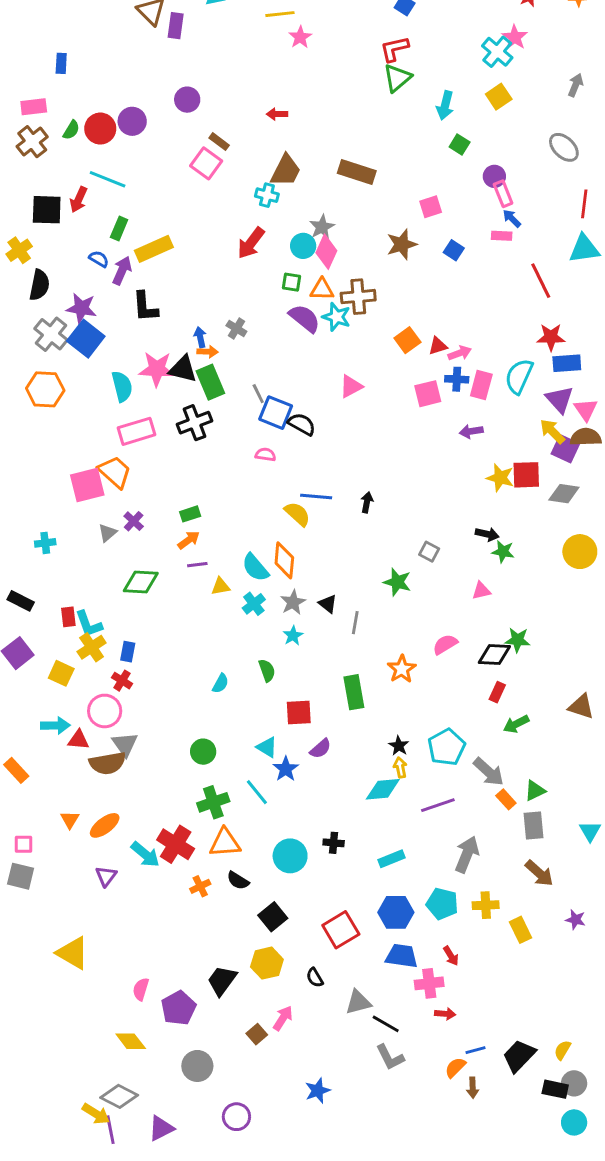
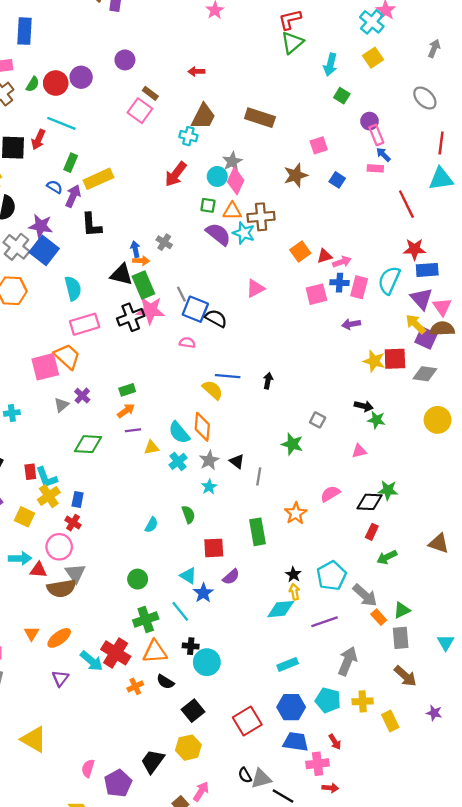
blue rectangle: (61, 63) -> (25, 31), size x1.6
pink star: (157, 369) -> (150, 310), moved
black cross: (334, 843) -> (191, 646), moved
black semicircle: (315, 978) -> (245, 775), moved

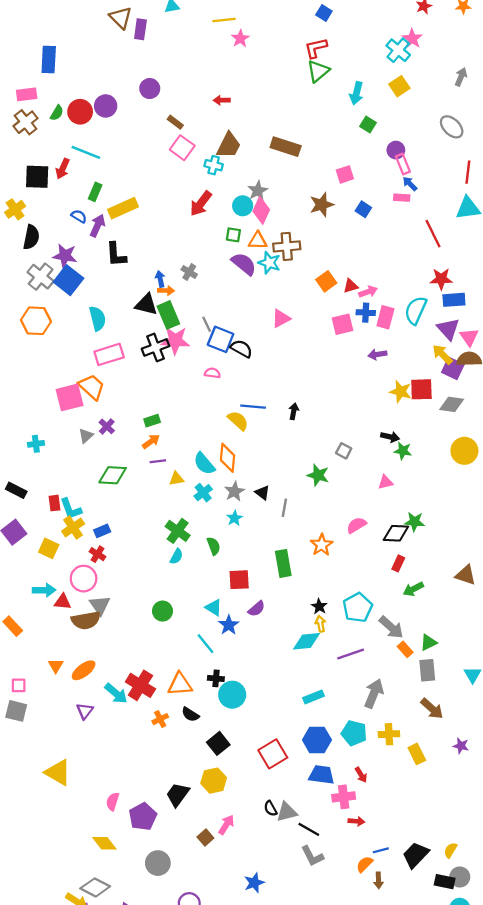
pink square: (140, 111) -> (182, 148), moved
blue rectangle: (78, 499) -> (102, 531), turned 56
green cross: (146, 619) -> (178, 531), moved, turned -35

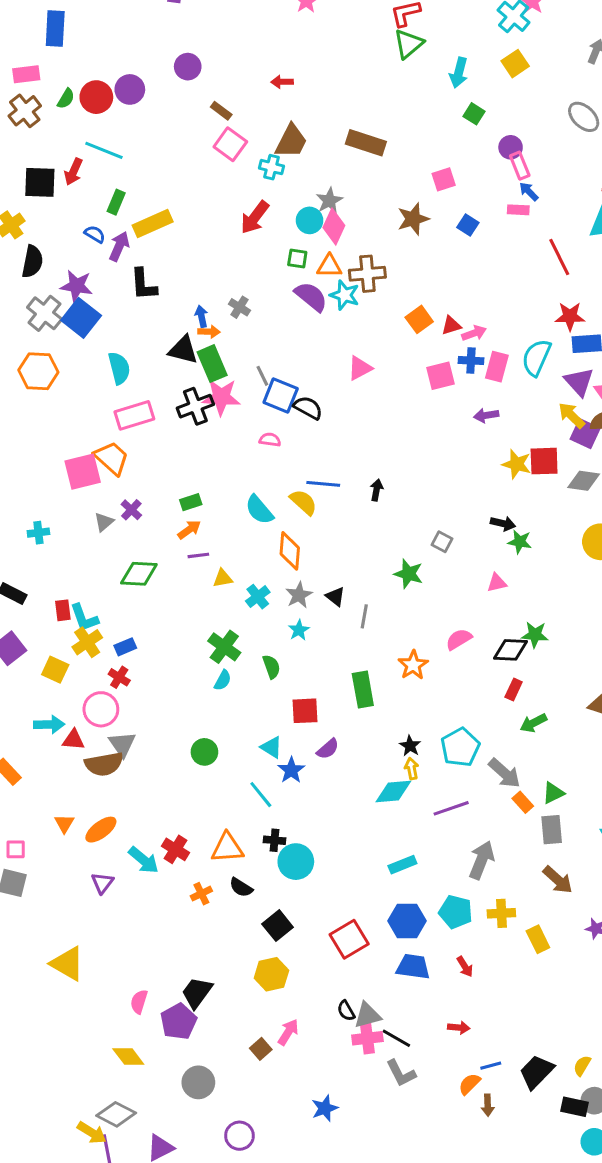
cyan semicircle: (204, 464) -> (259, 510), moved
red cross: (140, 685) -> (176, 849), size x0.7
black trapezoid: (178, 795) -> (197, 993), moved
pink cross: (344, 797) -> (367, 1038), moved

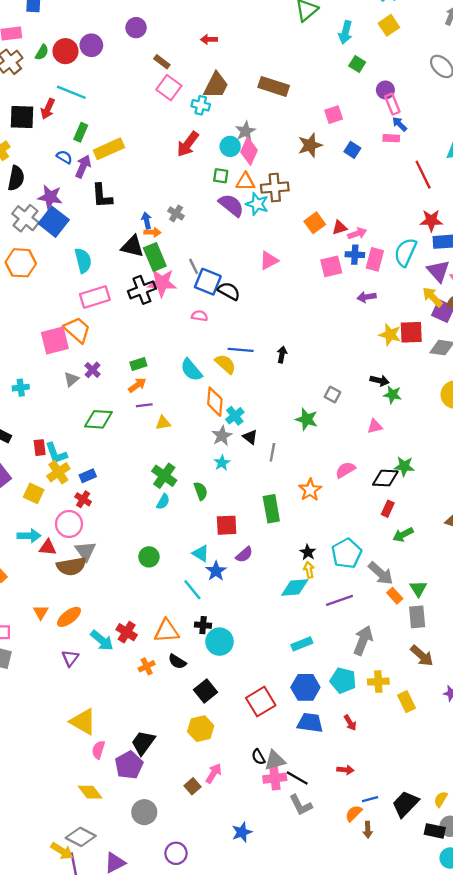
cyan cross: (258, 597) -> (235, 416), moved
green triangle: (553, 793) -> (418, 589), turned -36
yellow triangle: (67, 964) -> (83, 722), moved

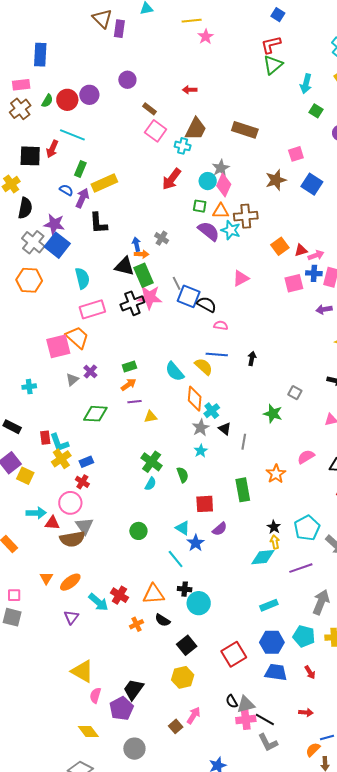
blue square: (352, 150) -> (312, 184), size x1.5
pink semicircle: (200, 316) -> (221, 325), moved
yellow square: (34, 493) -> (25, 476), moved

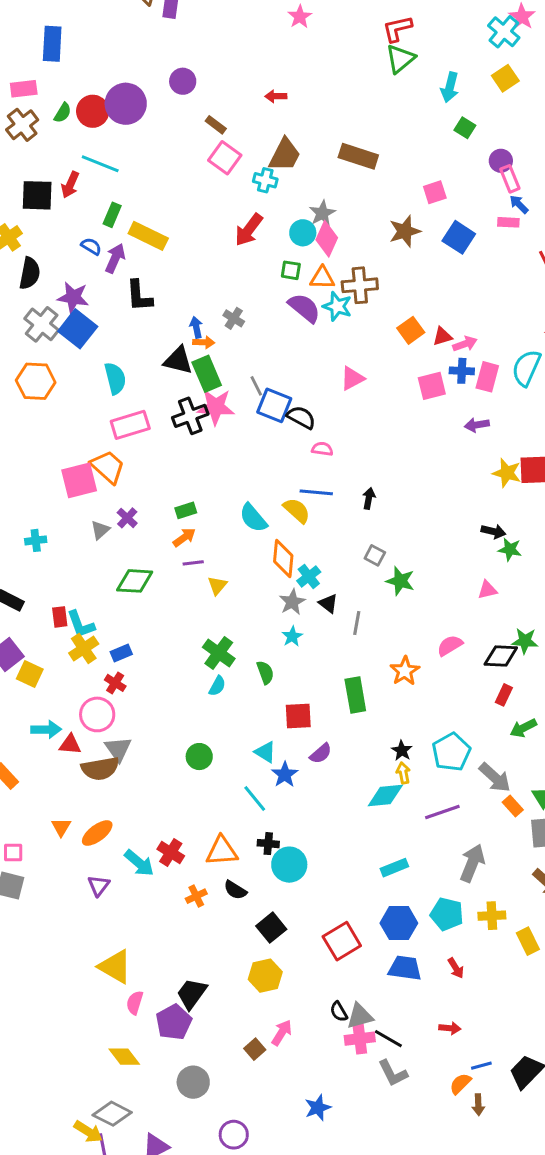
purple circle: (89, 95) -> (126, 104), size x1.4
yellow rectangle: (104, 183) -> (148, 236), turned 50
gray square: (295, 393) -> (375, 555), moved
yellow triangle: (151, 417) -> (217, 585), turned -40

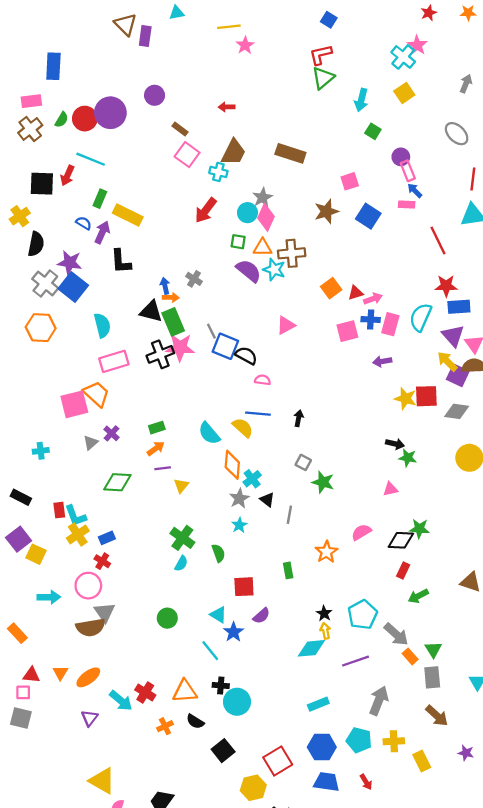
green rectangle: (355, 695) -> (288, 570), size x0.6
red triangle: (70, 745) -> (31, 675), moved
yellow hexagon: (265, 976) -> (253, 788), moved

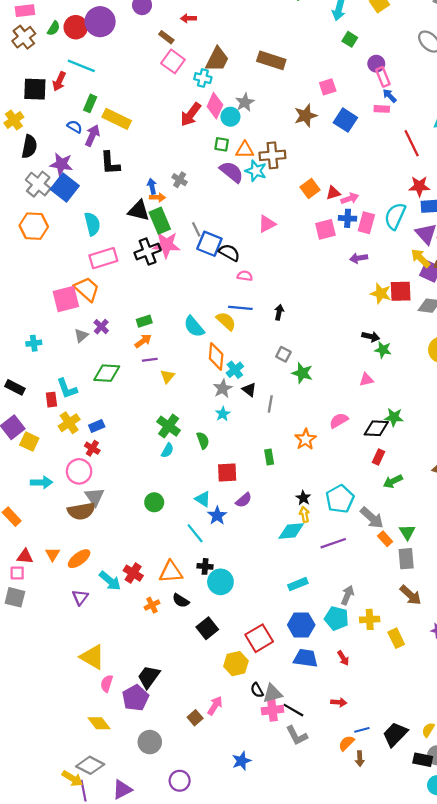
red arrow: (227, 107) -> (188, 18), moved
pink diamond: (266, 217) -> (215, 106), moved
cyan L-shape: (76, 516) -> (67, 388), moved
gray arrow: (379, 701) -> (348, 595), moved, size x0.7

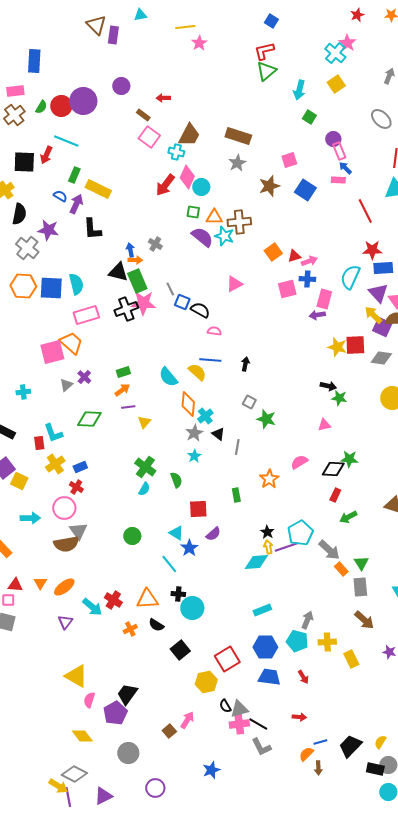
gray star: (245, 102) -> (237, 163), moved
blue square: (65, 187) -> (51, 288), moved, turned -35
pink rectangle: (366, 223) -> (324, 299), moved
blue square: (209, 244) -> (182, 302), size x0.7
purple line: (333, 543) -> (286, 547), moved

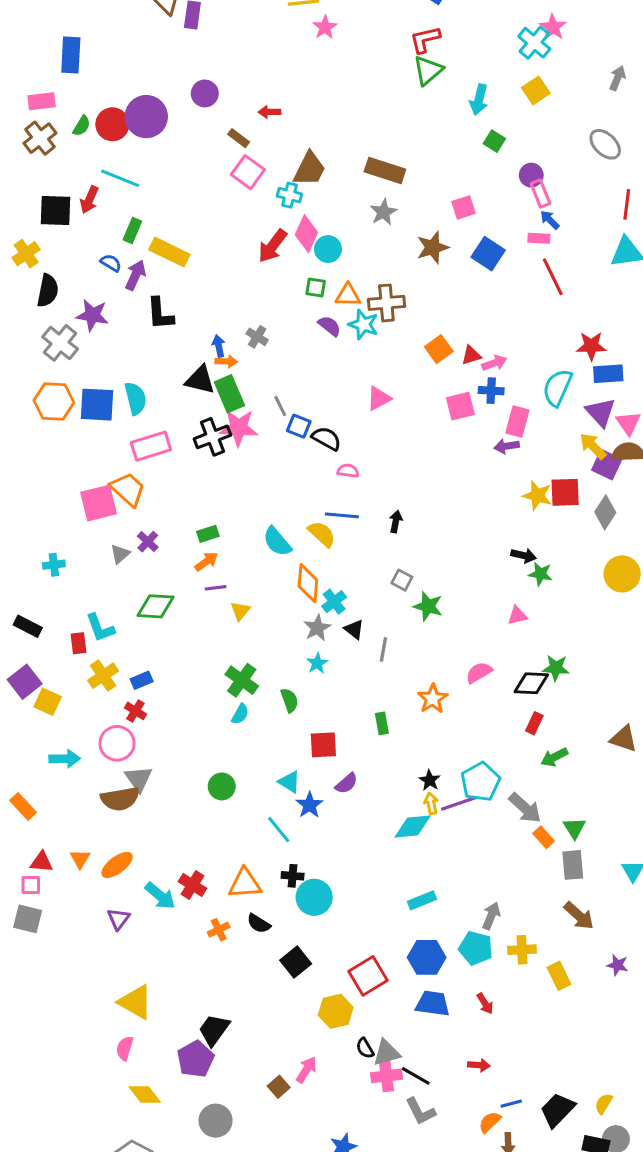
red line: (365, 211) -> (553, 277), moved
purple semicircle: (202, 237) -> (330, 326), size x0.7
gray diamond: (381, 358) -> (605, 512), turned -65
pink semicircle: (89, 700) -> (125, 1048), moved

